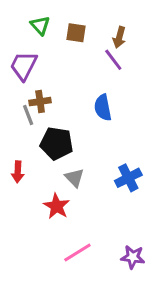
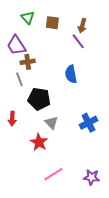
purple trapezoid: (24, 66) -> (16, 45), turned -60
brown cross: (40, 102) -> (28, 62), moved

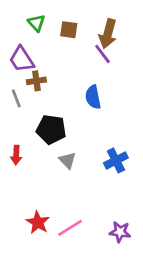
brown arrow: (82, 26) -> (108, 34), size x1.5
gray line: (19, 79) -> (16, 98), moved
red star: (39, 142) -> (38, 222), moved

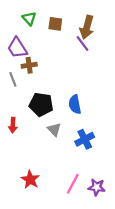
blue semicircle: (93, 97) -> (75, 104), moved
blue cross: (116, 160) -> (85, 139), moved
pink line: (70, 228) -> (73, 184), moved, turned -30

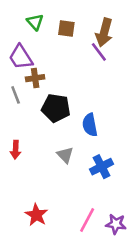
black pentagon: (41, 104) -> (56, 108), moved

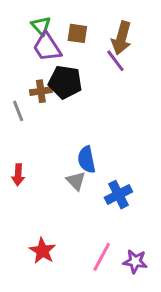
purple trapezoid: (21, 57) -> (47, 47), moved
black pentagon: (56, 108) -> (65, 82), moved
blue semicircle: (90, 125) -> (87, 160), moved

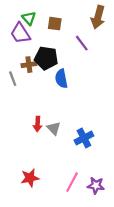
brown arrow: (121, 38) -> (98, 17), moved
purple trapezoid: (47, 47) -> (20, 33), moved
blue semicircle: (87, 160) -> (61, 79), moved
red arrow: (18, 175) -> (38, 124), moved
red star: (42, 251) -> (30, 178), turned 30

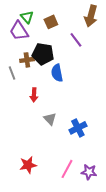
brown square: (55, 24) -> (51, 22), turned -32
red arrow: (38, 124) -> (34, 95), moved

